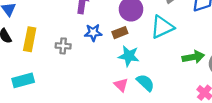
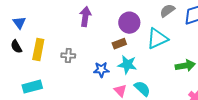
blue star: (93, 33) -> (101, 70), moved

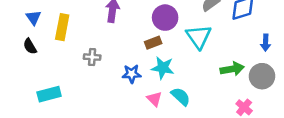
cyan triangle: (157, 39) -> (199, 37), turned -40
yellow rectangle: (38, 50) -> (62, 27), moved

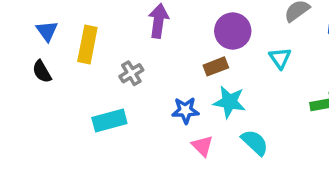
cyan triangle: (199, 37) -> (280, 58), size x0.6
gray cross: (92, 57) -> (131, 73), moved, turned -35
cyan rectangle: (49, 94) -> (109, 121), moved
pink triangle: (154, 99) -> (202, 146), moved

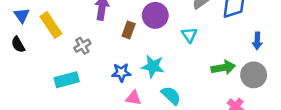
yellow rectangle: (87, 44) -> (51, 25), turned -45
brown rectangle: (216, 66) -> (129, 30), moved, turned -49
pink triangle: (202, 146) -> (133, 98), turned -35

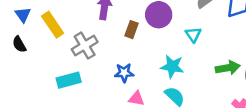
gray cross: (82, 46) -> (85, 46), size x1.5
cyan star: (153, 66) -> (172, 67), moved

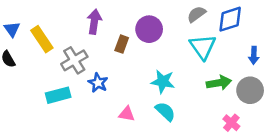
cyan triangle: (193, 34) -> (203, 47), moved, size x1.6
blue star: (124, 73) -> (98, 83), moved, turned 30

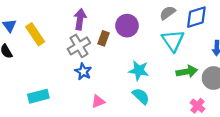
gray cross: (74, 60) -> (79, 46), moved
cyan rectangle: (58, 95) -> (38, 96), moved
pink triangle: (127, 114) -> (98, 101), moved, turned -32

